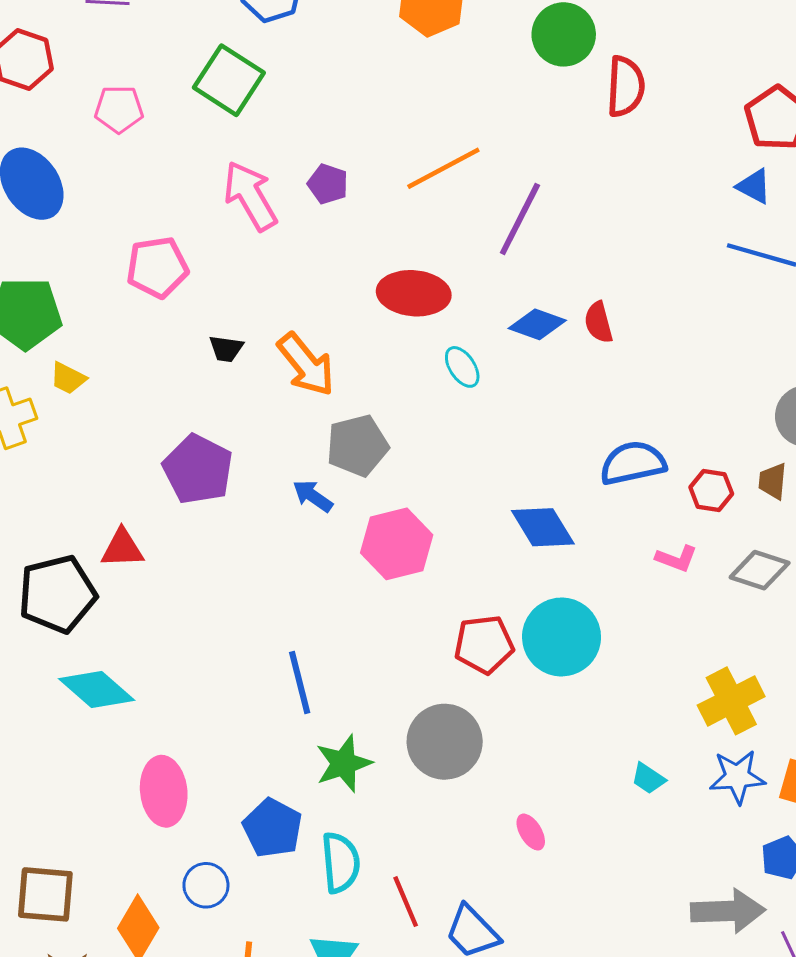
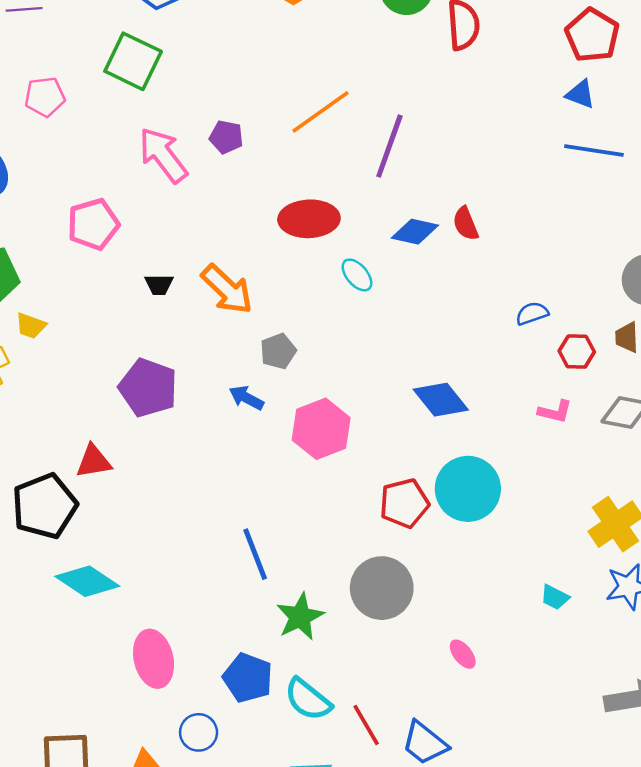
gray pentagon: (357, 446) -> (278, 351), size x0.7
blue semicircle: (633, 463) -> (532, 313), moved, size x0.6
cyan semicircle: (341, 863) -> (308, 699), turned 141

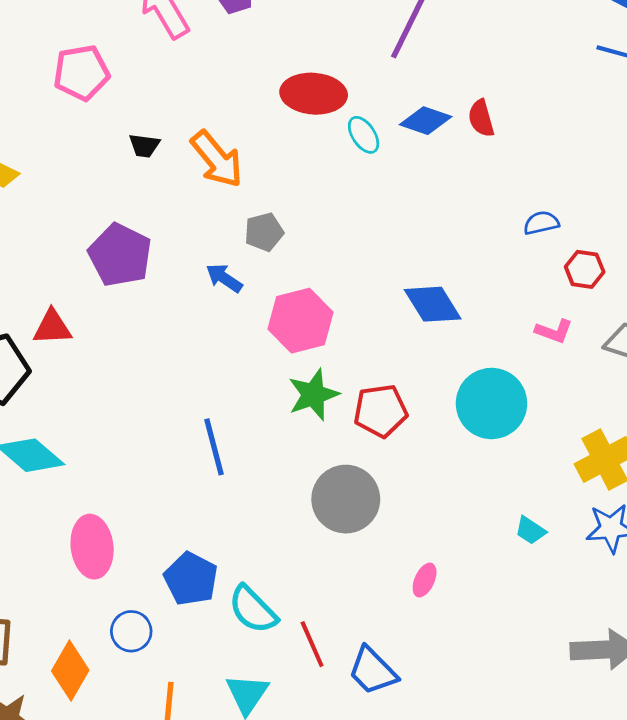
cyan ellipse: (357, 275) -> (364, 135), moved
cyan circle: (468, 489) -> (491, 403), moved
green star: (300, 617) -> (313, 395), moved
pink ellipse: (463, 654) -> (425, 580), turned 56

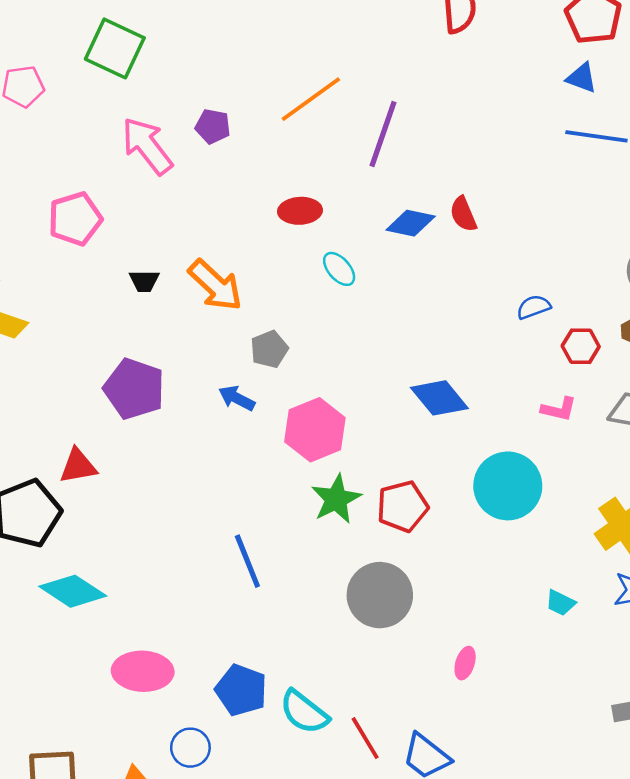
red ellipse: (314, 94) -> (300, 211), size x0.7
cyan ellipse: (364, 135) -> (339, 269), moved
pink ellipse: (92, 547) -> (143, 671), turned -74

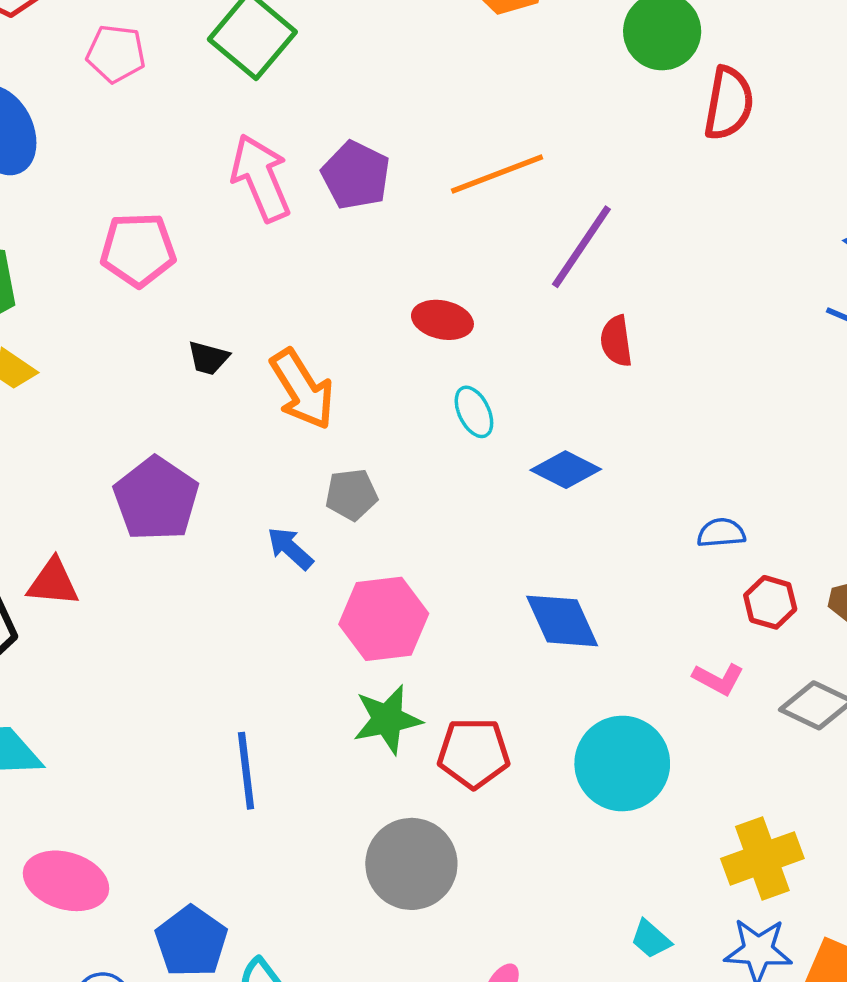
purple pentagon: (213, 126) -> (356, 175), size x1.4
red semicircle: (463, 214) -> (616, 341), moved
blue diamond: (411, 223) -> (566, 470), moved

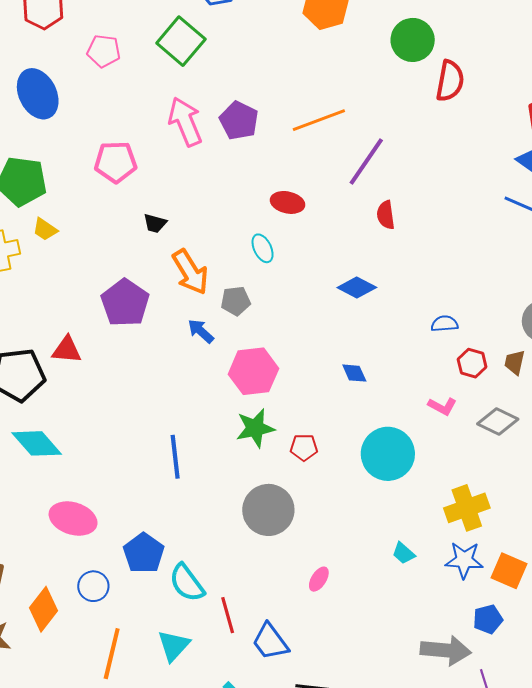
orange arrow: (302, 389) -> (190, 272), moved
cyan ellipse: (474, 412) -> (263, 248), moved
blue diamond: (562, 621) -> (354, 373), size x0.6
red pentagon: (474, 753) -> (304, 447), size x0.7

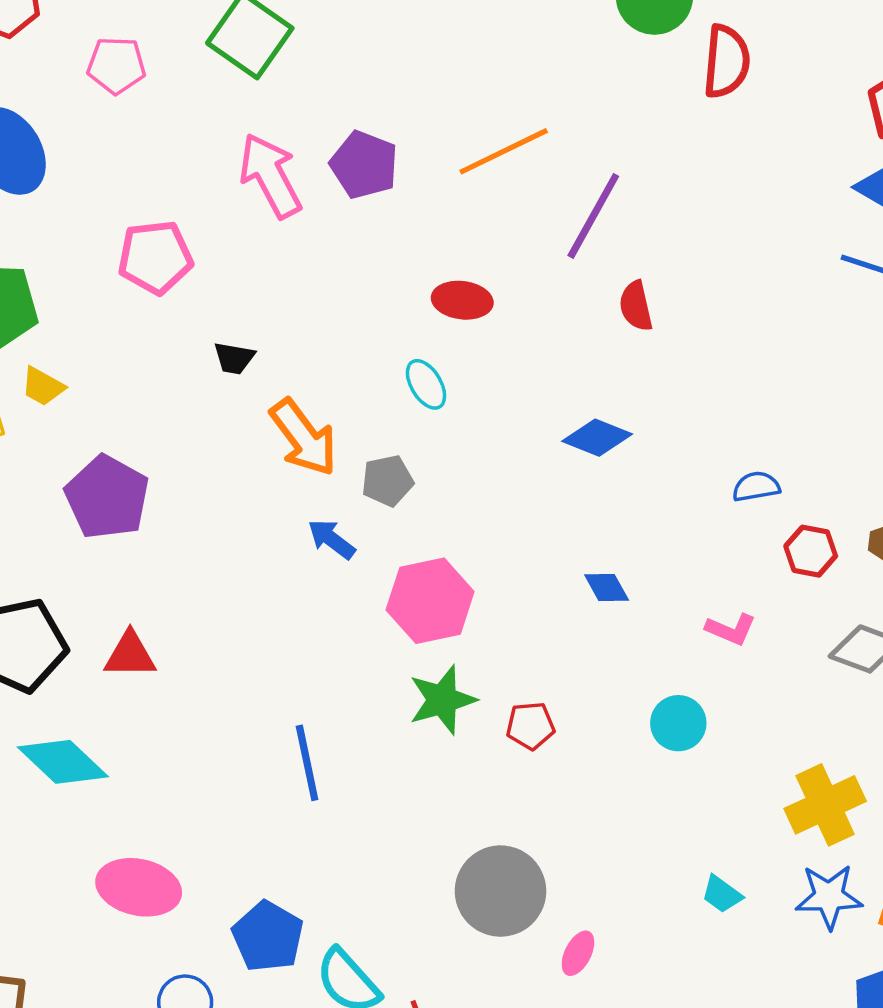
purple pentagon: (125, 303) -> (107, 497), moved
red triangle: (67, 350) -> (130, 655), moved
pink L-shape: (442, 406) -> (731, 629), moved
cyan circle: (388, 454) -> (678, 723), size x0.6
gray circle: (268, 510) -> (500, 891), moved

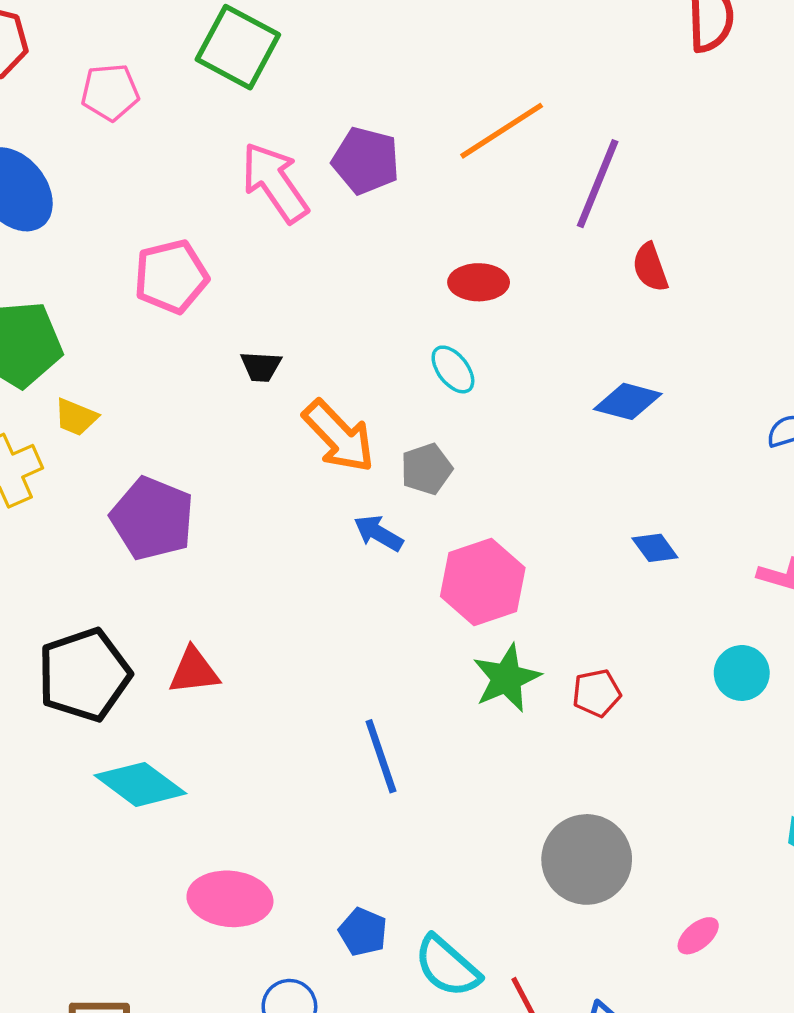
blue pentagon: (268, 936) -> (363, 932), size x0.7
pink ellipse: (578, 953) -> (698, 936), moved, turned 30

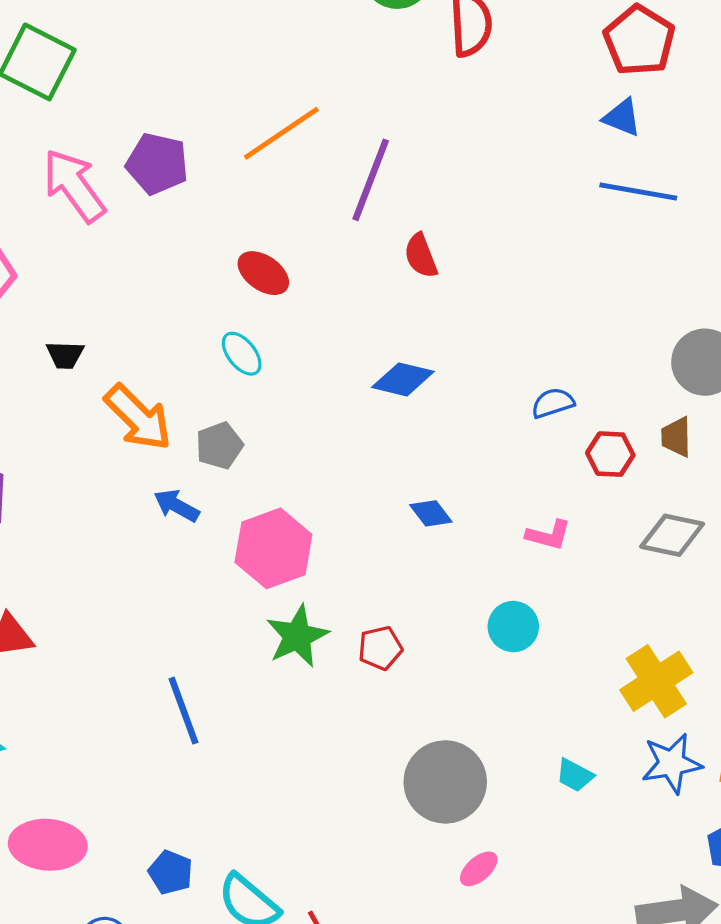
red ellipse: (479, 282) -> (263, 273), turned 36
gray circle: (587, 859) -> (445, 782), moved

